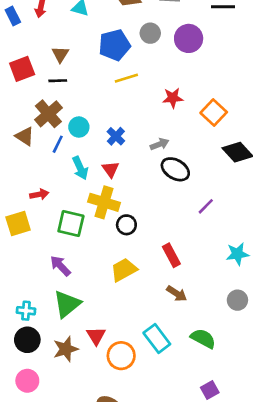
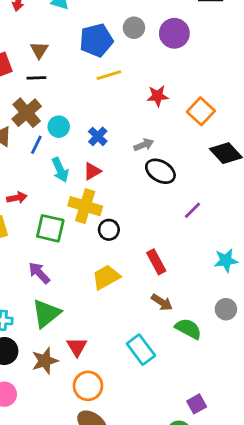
red triangle: (111, 169) -> (92, 171), turned 36
green semicircle: (203, 338) -> (188, 329), moved
orange circle: (121, 356) -> (88, 386), moved

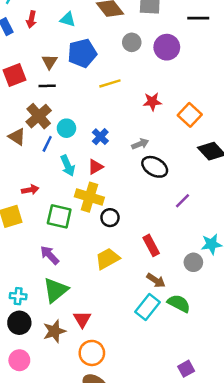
blue pentagon: (96, 40) -> (82, 53), moved
gray circle: (226, 309) -> (193, 262), moved
cyan rectangle: (141, 350) -> (147, 307), moved, turned 75

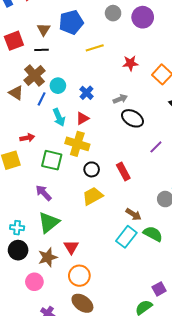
black circle: (110, 218) -> (92, 169), moved
red rectangle: (151, 245) -> (123, 171), moved
pink circle: (19, 360) -> (34, 282), moved

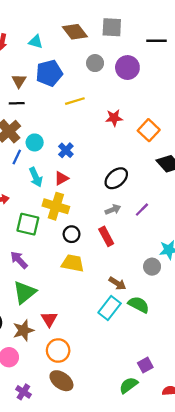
gray arrow: (120, 99) -> (113, 210), moved
black ellipse: (132, 118) -> (116, 178), turned -70
yellow trapezoid: (93, 196) -> (73, 263), turned 40

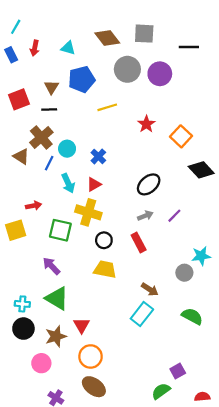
gray circle: (95, 63) -> (127, 69), size x1.5
red star: (114, 118) -> (146, 124), turned -30
green triangle: (25, 292) -> (57, 298), turned -50
green semicircle: (139, 305) -> (192, 316), moved

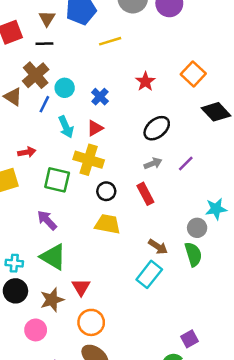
red star: (146, 124) -> (145, 82), moved
green semicircle: (192, 316) -> (193, 254), moved, turned 45

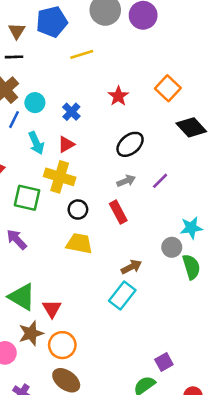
brown arrow: (158, 247) -> (131, 267), turned -60
green semicircle: (193, 254) -> (191, 267), moved
green triangle: (53, 257) -> (22, 297), moved
brown star: (52, 300) -> (31, 333), moved

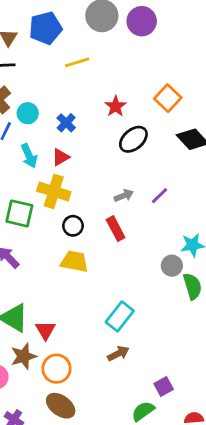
black ellipse: (130, 144) -> (133, 139), moved
brown arrow: (131, 267) -> (118, 354), moved

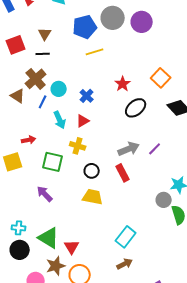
blue pentagon: (46, 28) -> (85, 27), moved
yellow cross: (54, 191) -> (78, 146), size x0.7
gray arrow: (124, 196) -> (129, 149), size x1.5

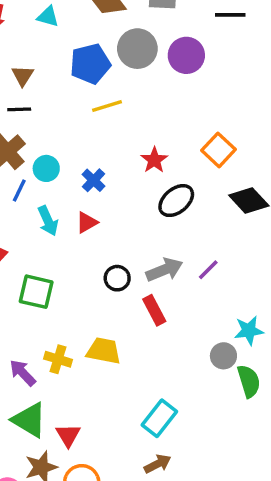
yellow cross: (78, 146) -> (58, 359), moved
black circle: (92, 171) -> (117, 278), moved
purple arrow: (45, 194) -> (23, 373), moved

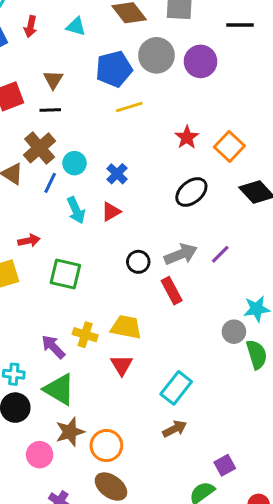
red star: (154, 160) -> (187, 137), moved
red triangle: (68, 435) -> (122, 365), moved

